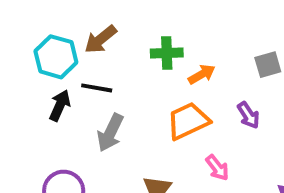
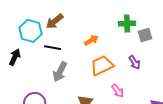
green cross: (167, 53) -> (127, 23), moved
orange arrow: (202, 74) -> (91, 40), moved
black arrow: (60, 105) -> (15, 57), moved

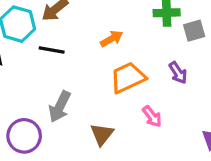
gray arrow: (60, 72) -> (60, 107), moved

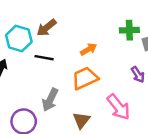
orange trapezoid: (128, 78) -> (85, 78), moved
pink arrow: (152, 116) -> (119, 107), size x1.6

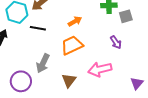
pink arrow: (119, 107) -> (100, 69), turned 115

